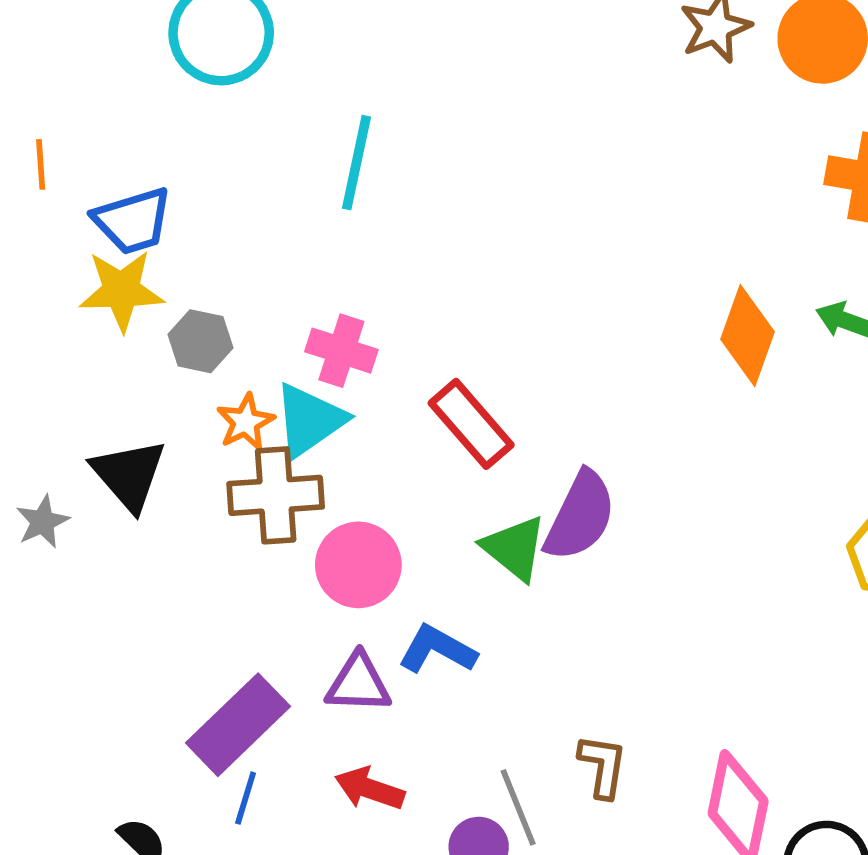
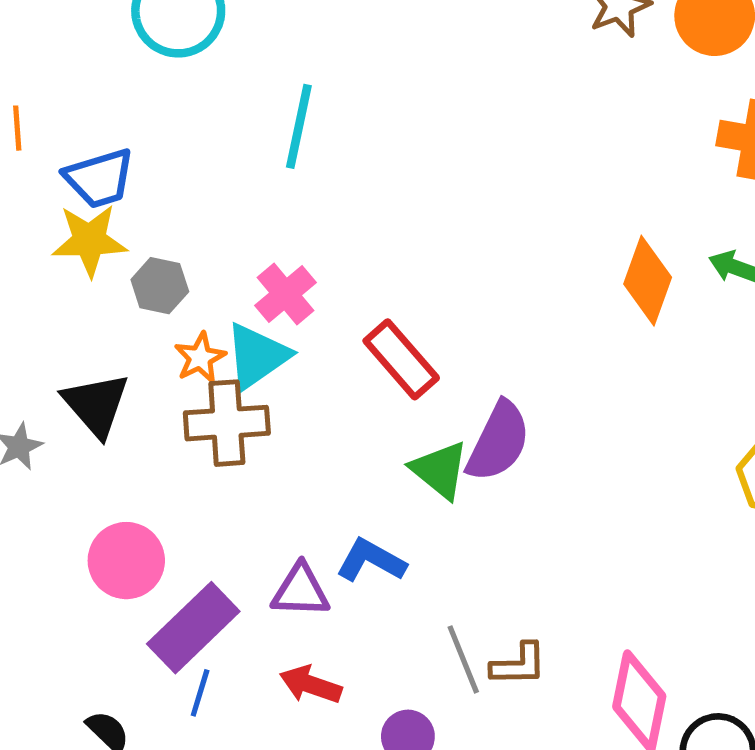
pink cross: (341, 351) -> (286, 294), turned 32
pink circle: (358, 565) -> (126, 561), moved
brown L-shape: (603, 766) -> (519, 664), turned 80
gray line: (518, 807) -> (463, 659), moved

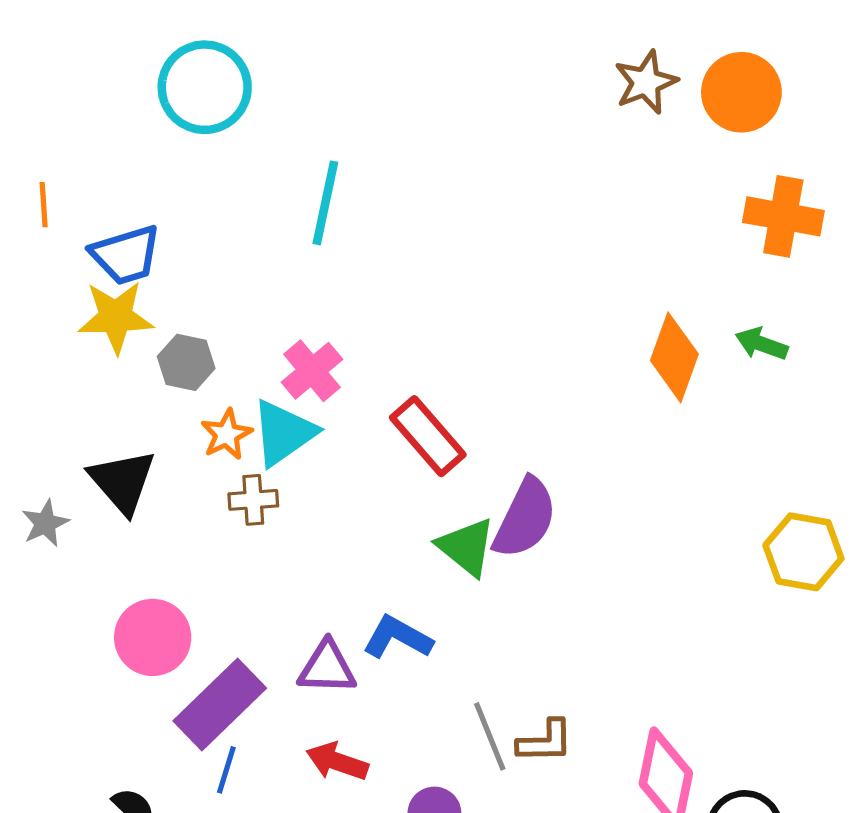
brown cross: (227, 423) -> (253, 500), size x0.6

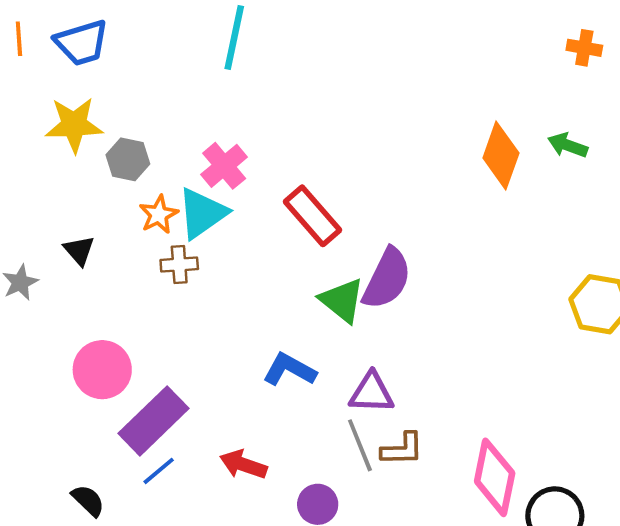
orange cross: (783, 216) -> (584, 48), size x0.6
blue trapezoid: (126, 255) -> (82, 43), moved
black triangle: (122, 481) -> (79, 250), size x0.6
purple triangle: (327, 668) -> (371, 393), moved
blue line: (226, 770) -> (159, 471), turned 33

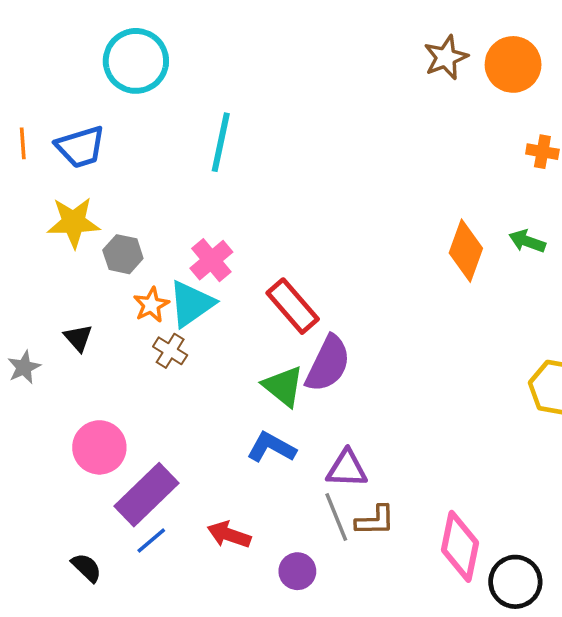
brown cross: (179, 265) -> (170, 351), turned 36
purple semicircle: (387, 279) -> (328, 364), moved
green triangle: (342, 300) -> (283, 386), moved

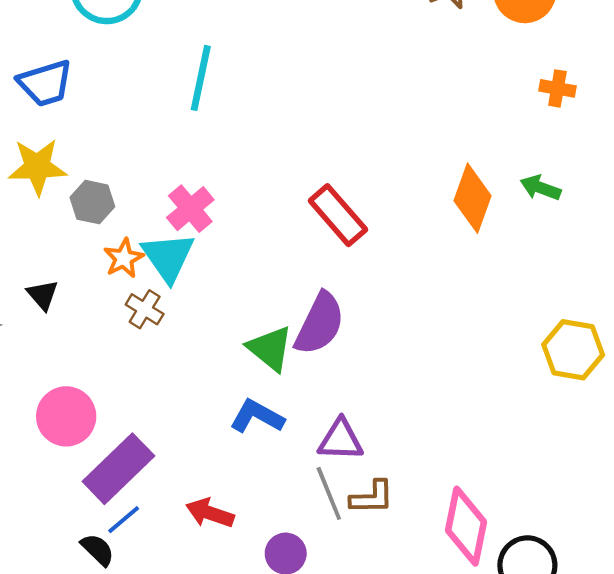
cyan triangle: (191, 304) -> (168, 257), turned -30
red rectangle: (293, 306) -> (338, 215), moved
black semicircle: (86, 568) -> (98, 550), moved

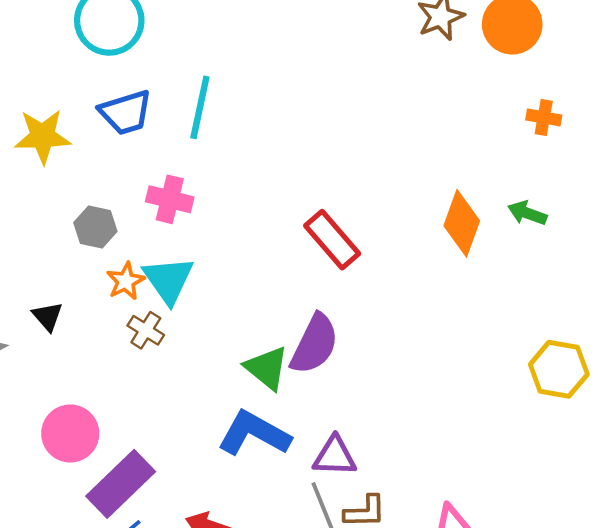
blue trapezoid: (45, 83) -> (126, 112), moved
yellow star: (37, 167) -> (43, 136), moved
pink cross: (190, 209) -> (170, 199), moved, turned -36
blue L-shape: (257, 416) -> (254, 434), size x1.4

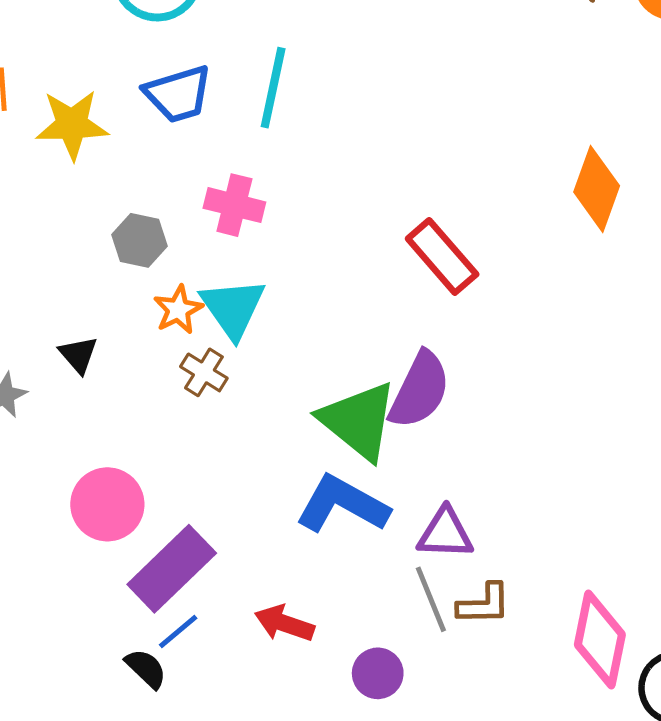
orange diamond: (462, 223) -> (597, 189), moved
green triangle: (267, 368) -> (358, 421), size x1.4

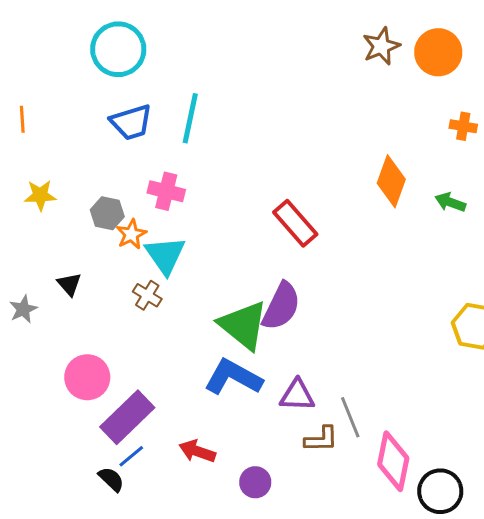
yellow star: (72, 125) -> (40, 195), moved, size x0.7
orange star: (178, 310) -> (131, 234), moved
gray line: (431, 599) -> (350, 417), moved

